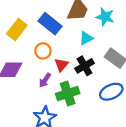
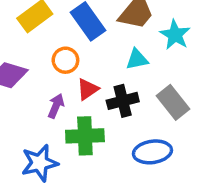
purple arrow: (45, 80) -> (56, 106), turned 152

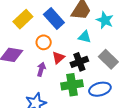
cyan triangle: (137, 59) -> (85, 37), turned 32
green cross: (85, 136) -> (72, 85), moved

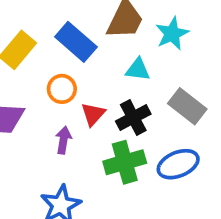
cyan star: (105, 20) -> (172, 34), turned 30

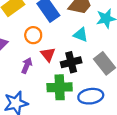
red triangle: (93, 114) -> (48, 54), turned -35

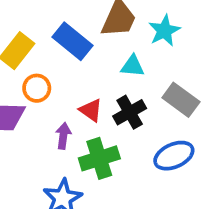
orange circle: (33, 35) -> (37, 88), moved
green cross: (60, 87) -> (99, 158), moved

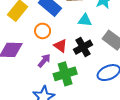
orange circle: (37, 88) -> (43, 31), moved
purple arrow: (63, 136) -> (44, 61), turned 32

